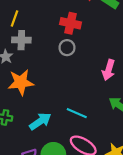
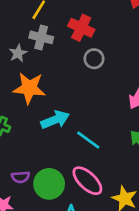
red cross: (71, 23) -> (81, 28), moved
cyan arrow: (40, 121) -> (55, 120), moved

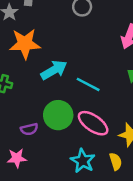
green circle: (49, 184) -> (58, 115), moved

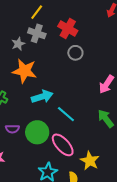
purple semicircle: (29, 129) -> (12, 129), moved

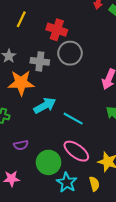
gray cross: (37, 33) -> (40, 61), moved
gray circle: (75, 53) -> (70, 53), size x1.5
green circle: (37, 132) -> (49, 162), moved

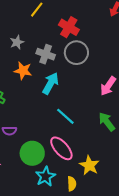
orange star: (21, 83) -> (23, 71), size x0.7
cyan arrow: (45, 106) -> (51, 83), moved, turned -45

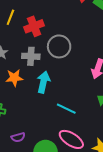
red cross: (69, 27) -> (34, 26), moved, turned -36

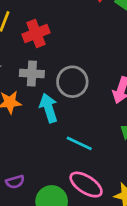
gray circle: (59, 46) -> (72, 82), moved
cyan arrow: (43, 82) -> (49, 108), turned -30

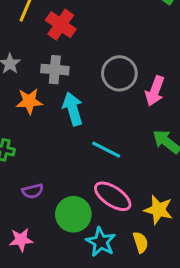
red cross: (36, 34) -> (61, 25), turned -35
gray circle: (72, 82) -> (119, 73), moved

